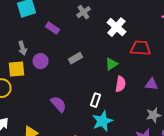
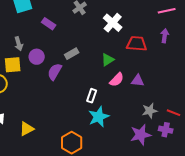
pink semicircle: (120, 84) -> (117, 80), turned 35
purple triangle: (151, 84) -> (138, 81), moved
purple semicircle: (58, 104) -> (55, 72), moved, turned -108

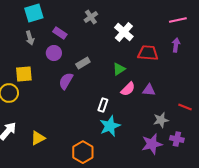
gray arrow: (19, 44) -> (30, 38), moved
purple circle: (37, 57) -> (54, 53), moved
red line: (174, 113) -> (185, 107), moved

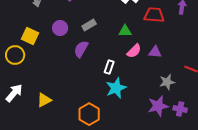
purple circle: (54, 53) -> (60, 28), moved
green triangle: (119, 69) -> (125, 31), turned 32
yellow square: (24, 74) -> (30, 36), turned 30
purple semicircle: (66, 81) -> (81, 49), moved
purple cross: (177, 139) -> (180, 109), moved

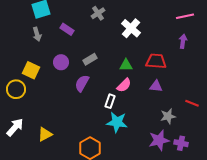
red trapezoid: (154, 15) -> (156, 61), moved
pink semicircle: (134, 51) -> (124, 85), moved
cyan star: (116, 88) -> (117, 122), turned 30

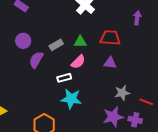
gray rectangle: (90, 59) -> (56, 45), moved
purple circle: (61, 62) -> (23, 41), moved
white rectangle: (110, 101) -> (64, 78), turned 56
red line: (192, 103) -> (146, 102), moved

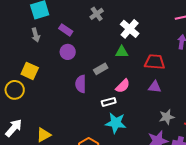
purple circle: (23, 41) -> (68, 52), moved
green triangle: (80, 42) -> (122, 52), moved
purple semicircle: (36, 60) -> (81, 84), turned -30

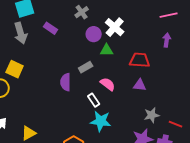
gray arrow: (36, 35) -> (21, 33), size x1.5
purple circle: (68, 52) -> (94, 34), moved
pink semicircle: (123, 86) -> (108, 84), turned -98
white rectangle: (109, 102) -> (94, 100), turned 72

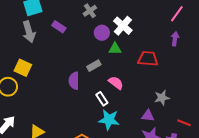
pink line: (169, 15) -> (177, 14), turned -42
purple triangle: (140, 85) -> (148, 116), moved
gray star: (152, 115) -> (162, 98), moved

